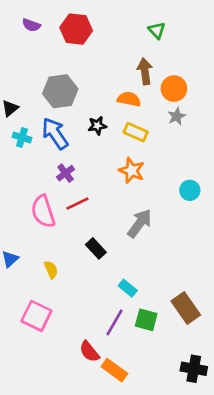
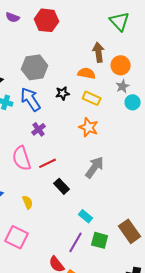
green triangle: (157, 30) -> (120, 21), moved, size x1.5
cyan circle: (190, 190) -> (133, 102), moved
red line: (77, 204) -> (48, 163), moved

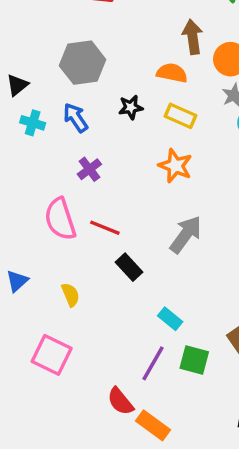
blue arrow: (31, 99) -> (76, 118), size x0.7
red line: (48, 163) -> (105, 228), turned 48

